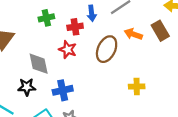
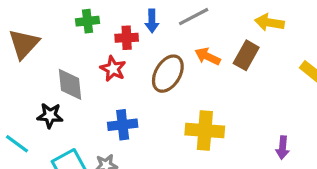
brown rectangle: (160, 31) -> (246, 55), turned 54
yellow cross: (137, 86) -> (205, 130), size x1.6
blue cross: (63, 90) -> (123, 125), moved

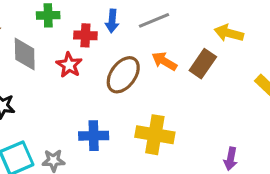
gray diamond: (70, 84) -> (25, 54), moved
blue cross: (123, 125) -> (94, 136), moved

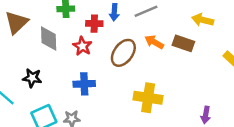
brown rectangle: (203, 64) -> (183, 43), turned 75
blue cross: (94, 136) -> (84, 84), moved

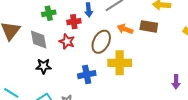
black star: (32, 78) -> (44, 66), moved
blue cross: (84, 84) -> (87, 75), moved
yellow cross: (148, 98) -> (120, 63), moved

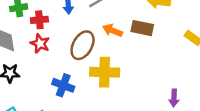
red cross: (74, 22) -> (39, 20), moved
blue cross: (87, 75) -> (63, 85), turned 30

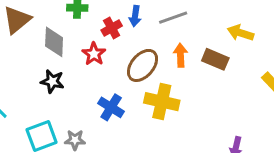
red cross: (39, 20) -> (112, 28), moved, turned -35
orange arrow: (113, 30) -> (180, 55), turned 54

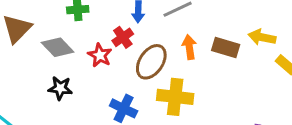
red cross: (112, 28) -> (123, 37), moved
yellow arrow: (240, 33) -> (262, 37), moved
gray diamond: (54, 42) -> (58, 47), turned -40

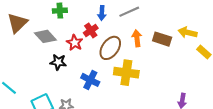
black star: (60, 88) -> (58, 62), moved

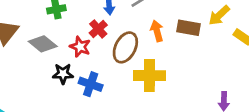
yellow arrow: (188, 32) -> (219, 15), turned -48
blue cross: (90, 80) -> (91, 84), moved

